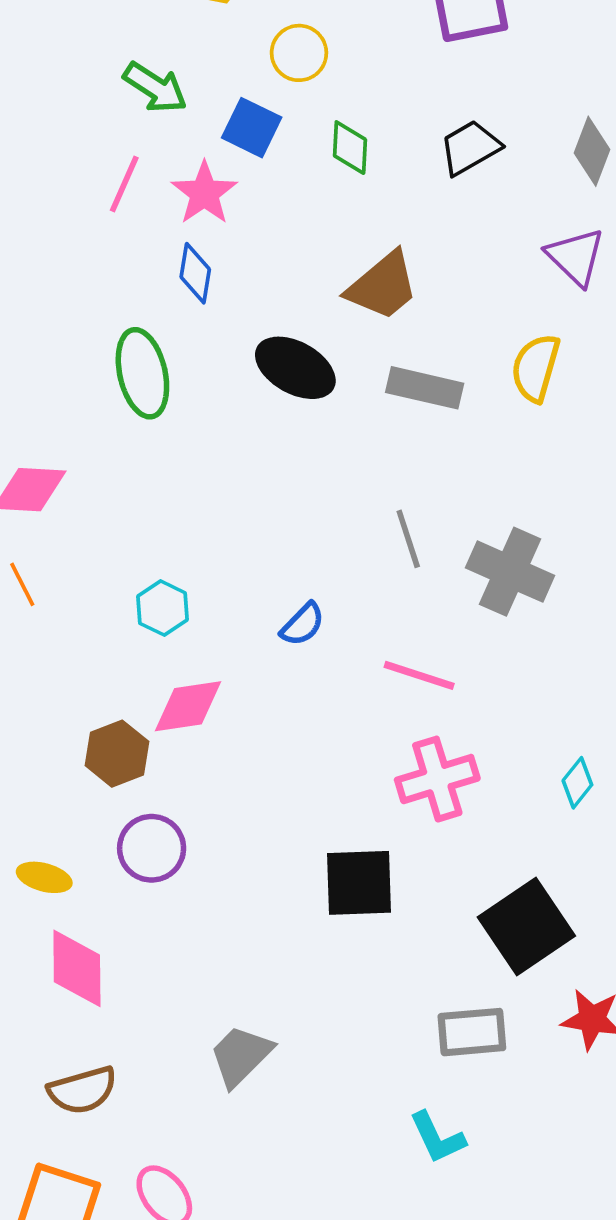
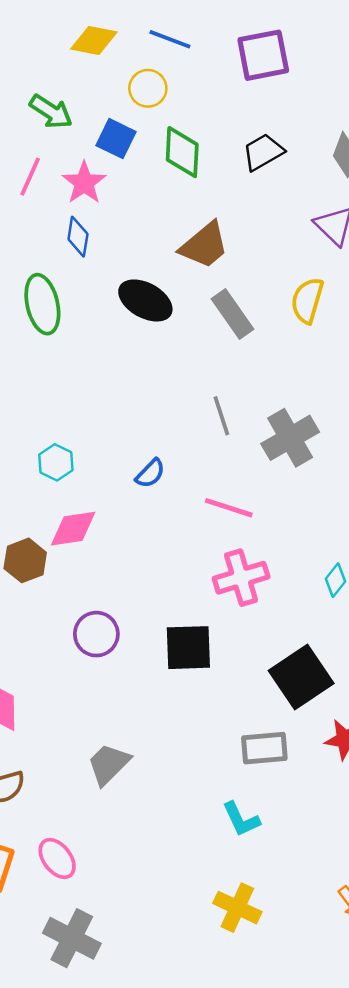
green diamond: (350, 148) -> (182, 152), size x1.4
gray rectangle: (425, 388) -> (232, 314), turned 42
gray cross: (510, 572) -> (290, 438), turned 36
purple circle: (152, 848) -> (96, 634), moved

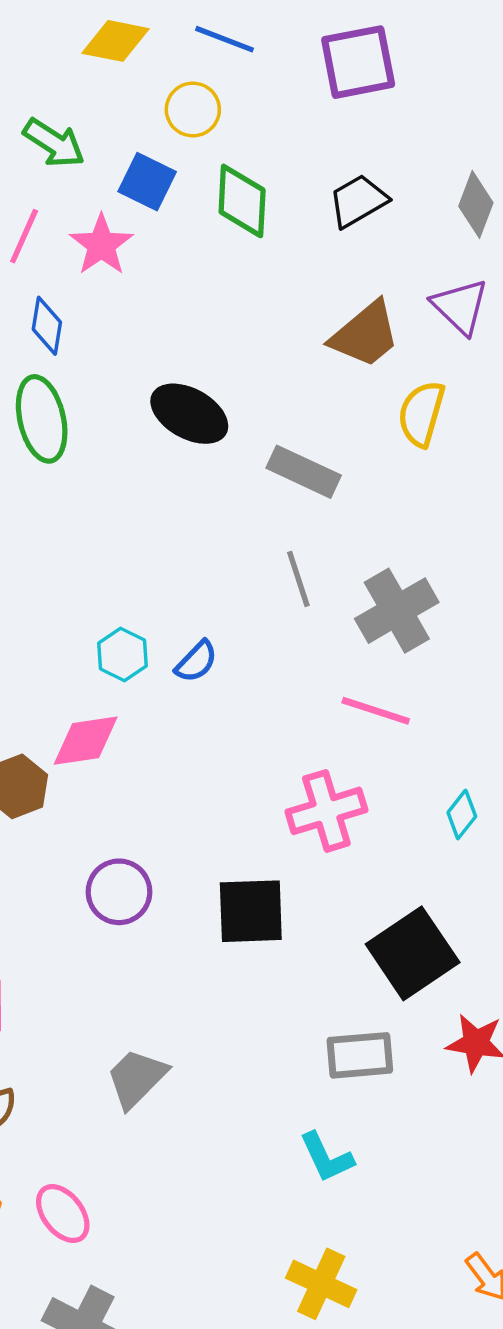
blue diamond: (78, 237) -> (47, 326), moved
brown trapezoid: (204, 245) -> (365, 335), moved
gray rectangle: (232, 314) -> (304, 472), moved, turned -30
cyan hexagon: (56, 462) -> (123, 654), moved
pink line: (229, 508) -> (376, 711), moved

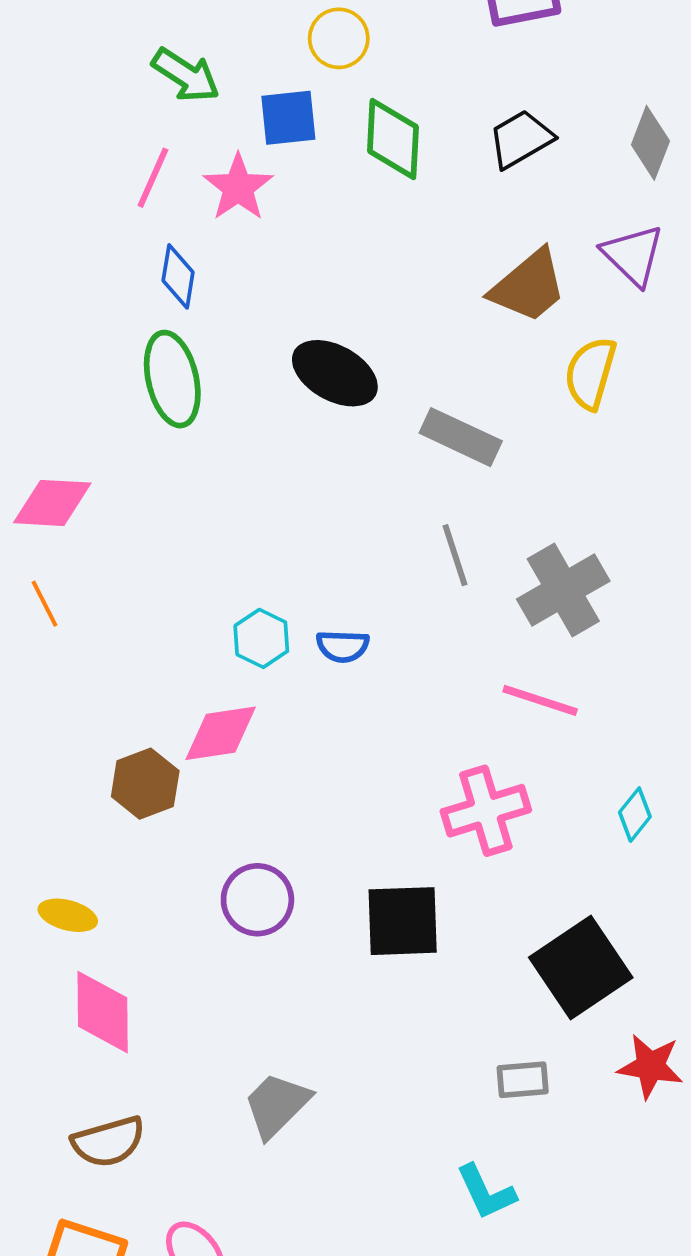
blue square: (147, 182) -> (288, 118), turned -32
blue semicircle: (196, 662) -> (343, 646), turned 48
gray rectangle: (360, 1055) -> (523, 1080), size x0.7

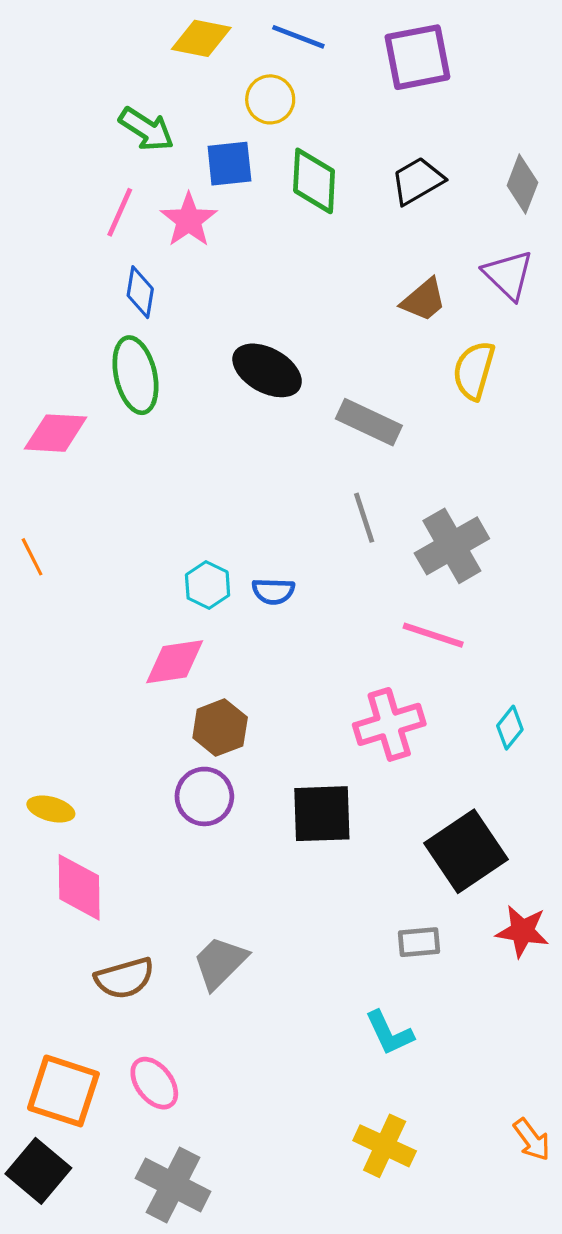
brown trapezoid: (528, 286) -> (424, 300), size x0.7
pink diamond: (52, 503) -> (56, 433), moved
brown hexagon: (145, 784) -> (220, 728), moved
brown semicircle: (108, 1142) -> (125, 978), moved

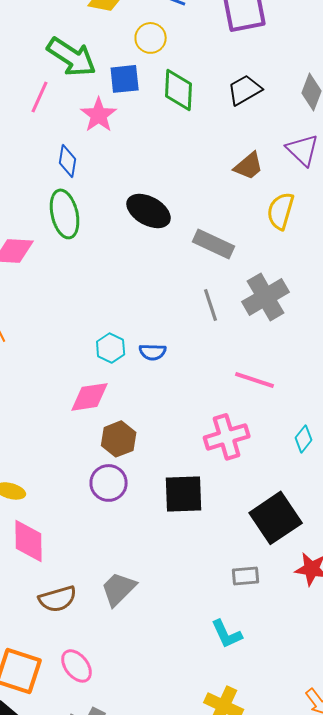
green arrow: (146, 129) -> (72, 57), size x1.4
pink line: (120, 212) -> (40, 97), moved
gray cross: (452, 546) -> (266, 297), moved

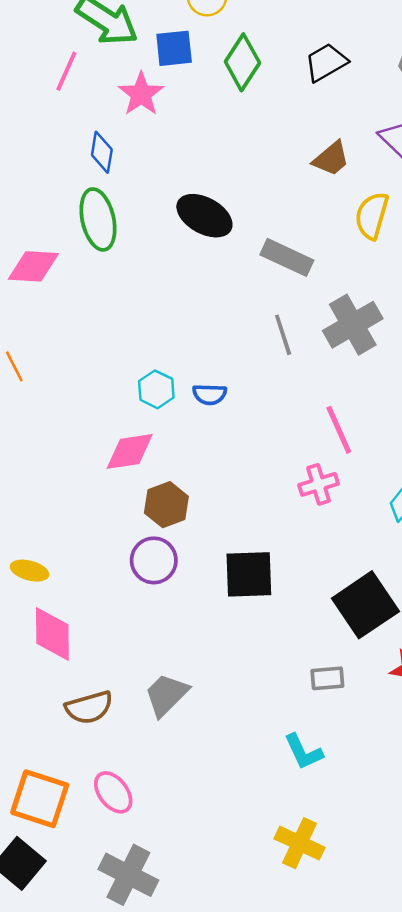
green diamond: (179, 90) -> (242, 62), turned 30
pink line: (255, 380) -> (339, 430), turned 48
pink cross: (227, 437) -> (319, 484), moved, size x0.7

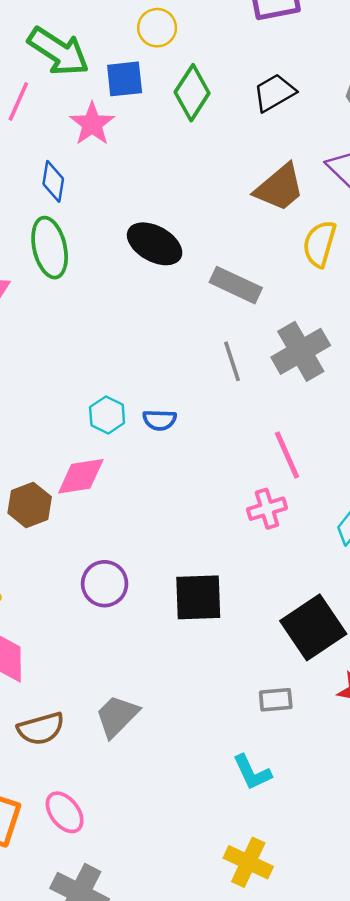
brown trapezoid: (331, 159) -> (279, 188), size x1.4
brown hexagon: (166, 505) -> (30, 505), moved

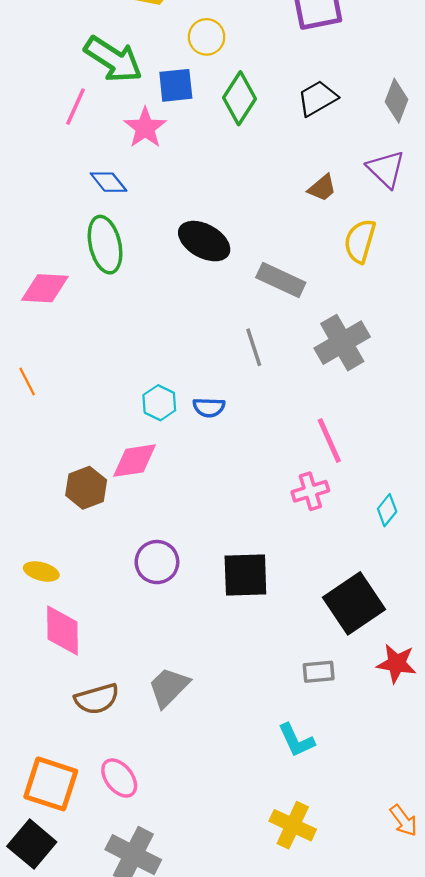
blue diamond: (53, 181) -> (109, 182), turned -48
brown trapezoid: (279, 188) -> (322, 188), size x0.6
gray line: (232, 361) -> (254, 347), moved

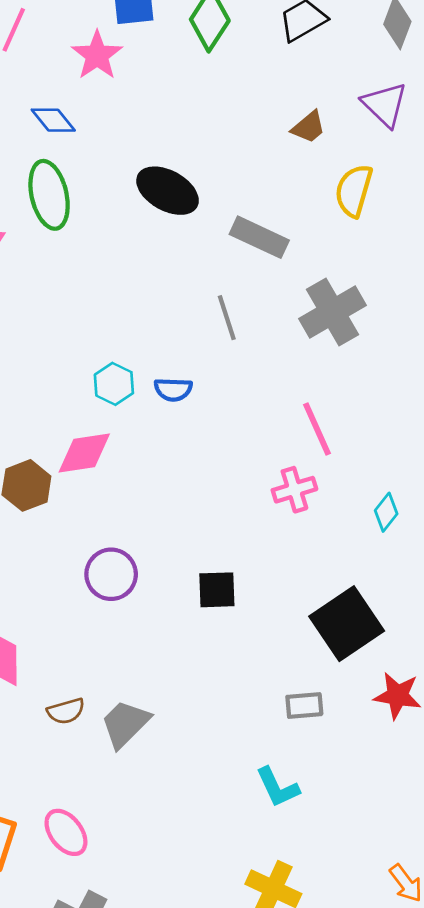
black square: (245, 575) -> (217, 590), size x0.7
brown semicircle: (97, 699) -> (66, 711), moved, size x0.7

